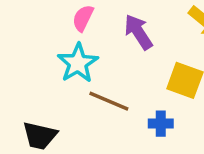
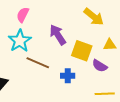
purple arrow: (138, 32) -> (58, 35), moved

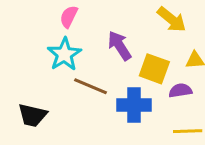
purple semicircle: (100, 66) -> (180, 91), turned 140
blue cross: (68, 76) -> (134, 105), size x1.6

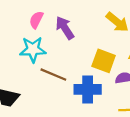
purple arrow: (119, 46) -> (65, 28), moved
cyan star: (64, 54) -> (33, 49), turned 30

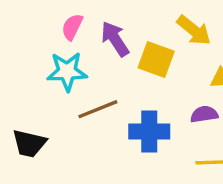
yellow square: (104, 61) -> (156, 59), moved
brown line: (53, 75) -> (98, 109), turned -45

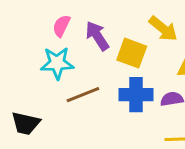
blue cross: (149, 131) -> (136, 95), moved

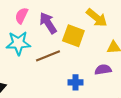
brown line: (83, 95) -> (48, 56), moved
blue cross: (136, 95) -> (76, 82), moved, size x0.6

